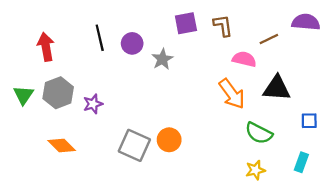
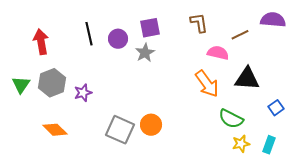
purple square: (186, 23) -> (150, 28), moved
blue square: (309, 121) -> (276, 108), turned -35
yellow star: (255, 170) -> (241, 144), moved

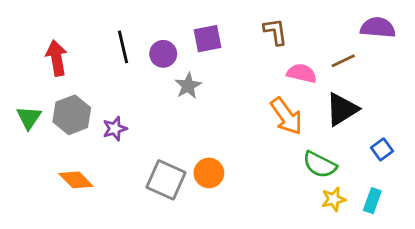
brown line: (240, 35) -> (343, 61), moved
gray star: (145, 53) -> (188, 86), moved
black triangle: (247, 79) -> (342, 109), turned -36

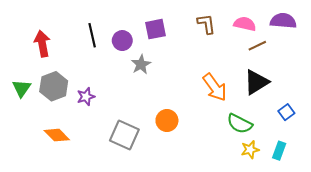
pink semicircle: (302, 73) -> (245, 24), moved
orange circle: (209, 173) -> (167, 120), moved

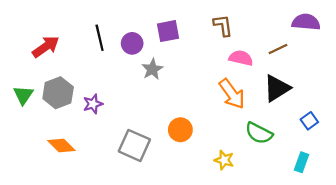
pink semicircle: (245, 24) -> (241, 58), moved
red arrow: (42, 44) -> (46, 47), turned 65
yellow star: (250, 150) -> (224, 160), moved, turned 30

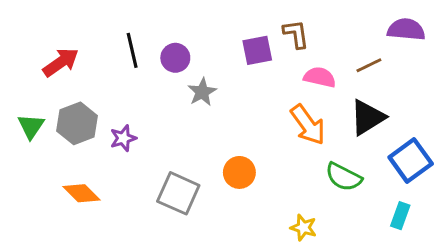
purple square: (168, 31) -> (257, 50), moved
blue square: (309, 121) -> (411, 161), size x1.8
yellow star: (224, 160) -> (303, 228), moved

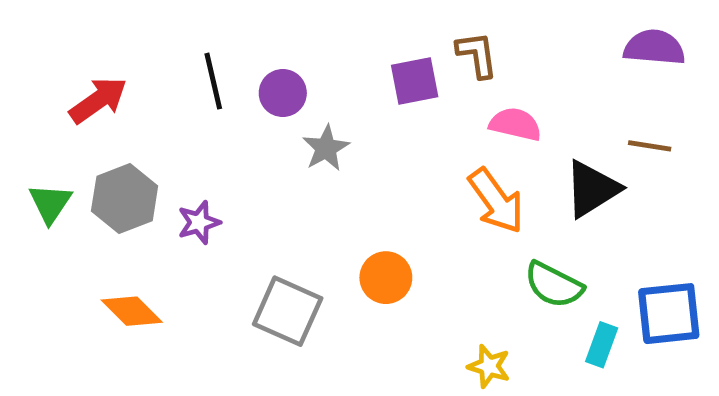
brown line: (369, 65) -> (650, 146), moved, turned 35
blue square: (411, 161) -> (669, 314), moved, turned 30
cyan rectangle: (400, 216) -> (602, 345), moved

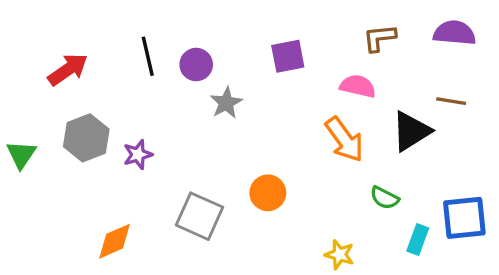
brown L-shape: (477, 55) -> (379, 38), moved, turned -88
green triangle: (50, 203) -> (21, 155), moved
green semicircle: (554, 285) -> (384, 198), size x0.7
orange diamond: (132, 311) -> (115, 241), moved, turned -69

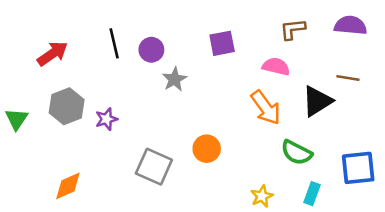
green semicircle: (384, 198) -> (297, 153), size x1.4
cyan rectangle: (418, 239) -> (312, 194), moved
orange diamond: (115, 241) -> (68, 186), moved
yellow star: (339, 254) -> (262, 196), turned 30

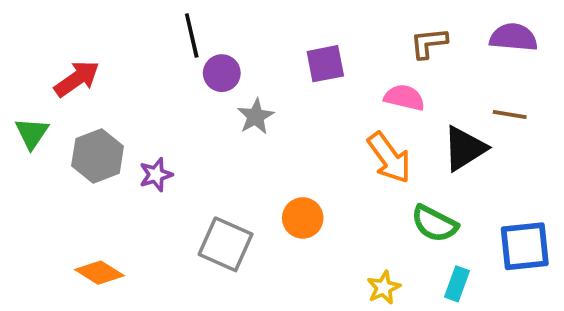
black line: (114, 43) -> (192, 35), moved
green triangle: (17, 119) -> (32, 133), moved
orange diamond: (68, 186) -> (99, 273), turned 56

